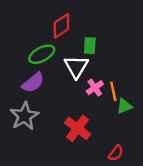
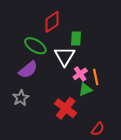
green ellipse: (42, 54) -> (35, 46), turned 60
green triangle: (124, 106) -> (85, 90), moved
gray star: (24, 116) -> (21, 98), size x0.7

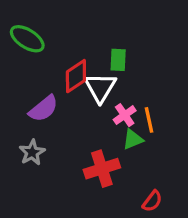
red diamond: (52, 22) -> (76, 76), moved
green ellipse: (35, 46) -> (27, 39), moved
red cross: (66, 108) -> (102, 169), turned 35

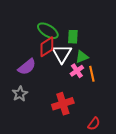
green ellipse: (27, 39) -> (48, 31), moved
green triangle: (133, 139) -> (82, 57), moved

